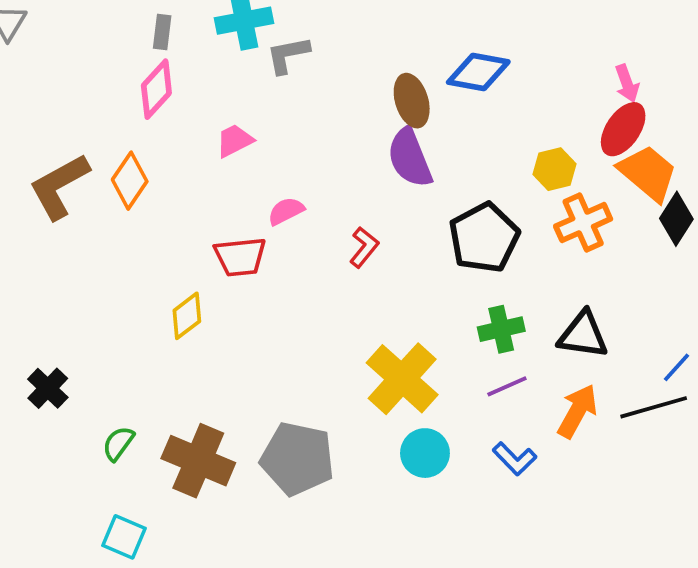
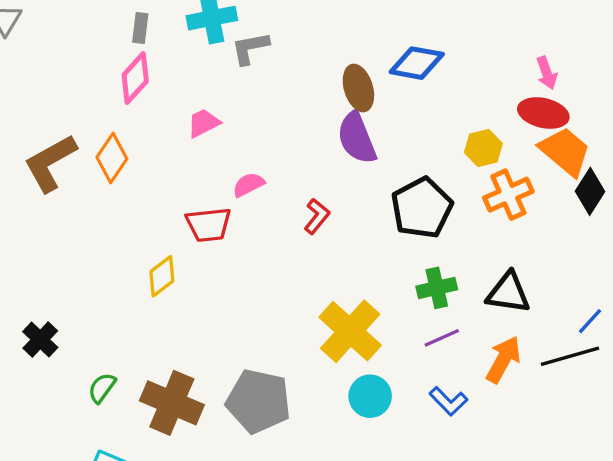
red ellipse: (623, 129) -> (543, 113), turned 69

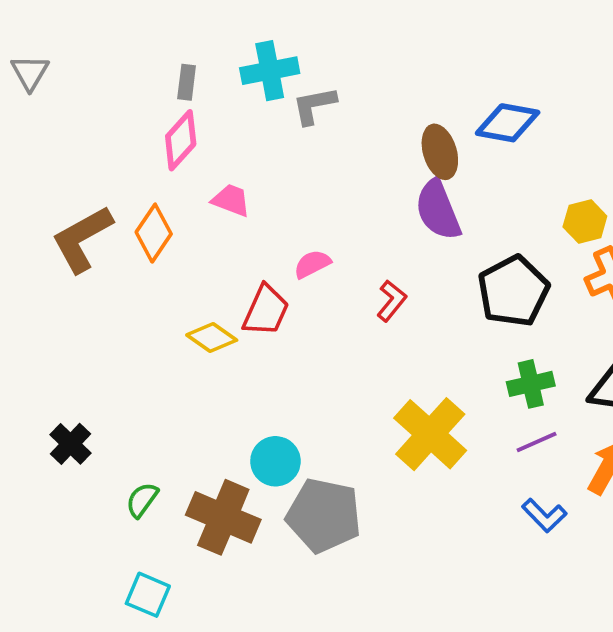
pink trapezoid: (204, 123) -> (231, 200), moved, turned 48
red trapezoid: (209, 225) -> (266, 310), turned -60
yellow diamond: (162, 276) -> (212, 338), moved, turned 72
cyan circle: (370, 396) -> (275, 461), moved

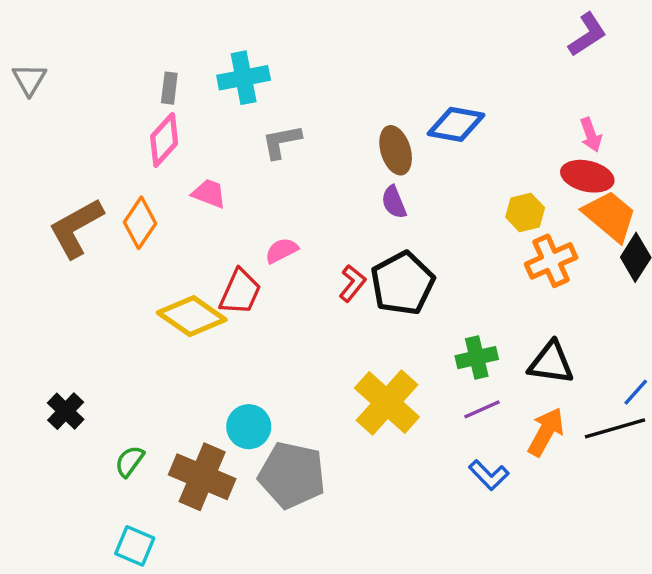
gray L-shape: (314, 105) -> (282, 142), moved
purple semicircle: (438, 210) -> (394, 202), size x0.6
black pentagon: (513, 291) -> (402, 283), moved
yellow diamond: (212, 338) -> (192, 316), size x1.5

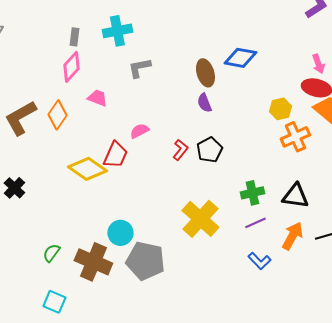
black pentagon: (402, 283) -> (209, 150), size x0.7
black cross: (66, 411) -> (14, 188), moved

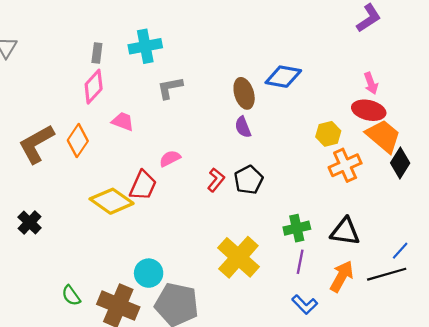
purple line: (255, 223) -> (300, 262), turned -55
green semicircle: (51, 253) -> (71, 296), turned -72

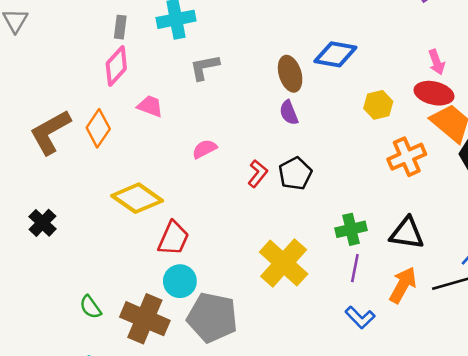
yellow hexagon: (328, 134) -> (378, 105), moved
red trapezoid: (143, 185) -> (173, 238), moved

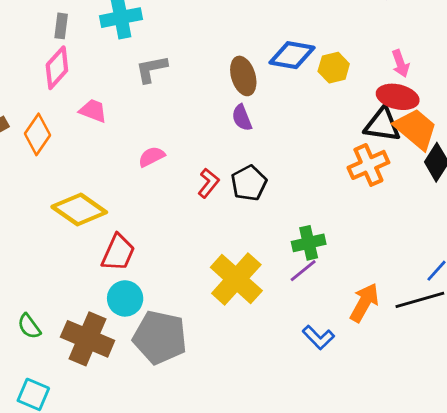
yellow hexagon: (378, 105) -> (334, 68), moved
black triangle: (407, 233) -> (382, 125), moved
purple line: (355, 268) -> (303, 271), moved, turned 40

